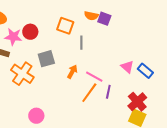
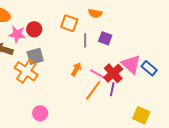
purple square: (104, 19) -> (105, 38), moved
gray square: (46, 59) -> (35, 56), moved
pink triangle: (127, 67) -> (131, 64), size x1.5
red cross: (137, 102) -> (113, 73), moved

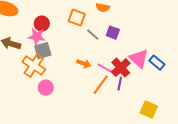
pink star: (17, 34) -> (37, 37), moved
gray line: (85, 40) -> (93, 35), turned -48
orange arrow: (76, 69) -> (84, 64), turned 80
pink circle: (40, 113) -> (46, 88), moved

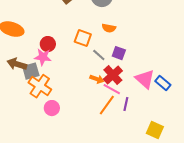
gray square: (43, 51) -> (31, 71), moved
orange arrow: (84, 64) -> (97, 79), moved
red cross: (121, 68) -> (113, 75), moved

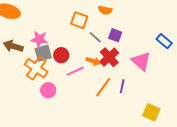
red circle: (48, 44) -> (61, 55), moved
gray square: (31, 71) -> (43, 53), moved
blue rectangle: (163, 83) -> (164, 41), moved
pink line: (112, 89) -> (75, 71), moved, turned -54

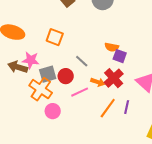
orange semicircle: (105, 10) -> (112, 47), moved
orange square: (79, 20) -> (55, 37), moved
gray line: (95, 37) -> (82, 61), moved
pink star: (39, 39) -> (31, 60), moved

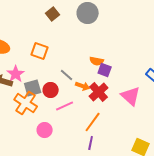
pink star: (31, 60) -> (16, 74), turned 30
orange arrow: (98, 82) -> (83, 86), moved
purple line: (127, 107) -> (91, 143), moved
pink circle: (53, 111) -> (45, 130), moved

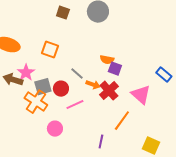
brown square: (53, 14) -> (63, 13), turned -32
orange line: (93, 122) -> (122, 121), moved

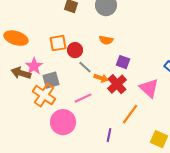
orange square: (50, 50) -> (58, 43), turned -30
orange semicircle: (107, 60) -> (106, 40), moved
red circle: (61, 89) -> (75, 50), moved
pink circle: (55, 129) -> (63, 122), size x1.6

